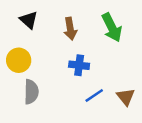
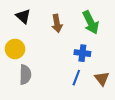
blue cross: (79, 65) -> (82, 53), moved
blue line: (94, 96) -> (76, 78), turned -35

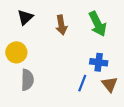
black triangle: (23, 16) -> (25, 17), turned 35
blue cross: (82, 53) -> (99, 62), moved

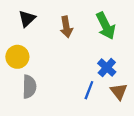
blue cross: (99, 62) -> (107, 68), turned 35

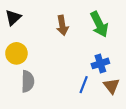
black triangle: (27, 19) -> (13, 18), moved
blue cross: (107, 68) -> (100, 63), turned 30

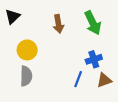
yellow circle: (16, 53) -> (27, 50), moved
brown triangle: (112, 86) -> (104, 80), turned 49

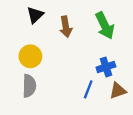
black triangle: (13, 17) -> (35, 15), moved

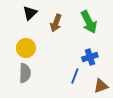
brown arrow: (66, 27) -> (56, 23), turned 30
brown triangle: (118, 91) -> (101, 86), moved

